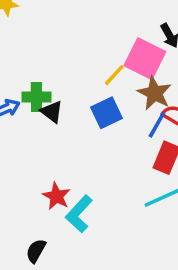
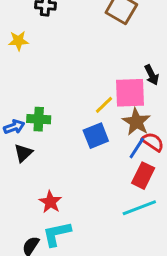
pink square: (145, 59) -> (130, 93), turned -32
black triangle: (52, 112) -> (23, 153), moved, turned 36
cyan L-shape: (79, 214) -> (57, 234), moved, turned 32

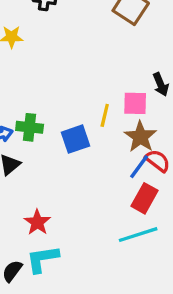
pink square: (130, 93) -> (135, 103), size x0.7
yellow line: (104, 105) -> (105, 115), turned -36
blue square: (96, 136) -> (76, 139), moved

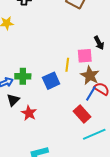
red rectangle: (145, 198) -> (82, 114), moved, turned -66
red star: (37, 222) -> (29, 113), moved

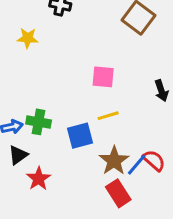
pink square: (85, 56) -> (103, 77), moved
yellow line: (67, 65) -> (108, 116), turned 56
brown star: (90, 75) -> (114, 161), moved

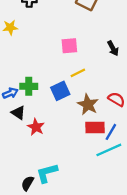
black triangle: (18, 155) -> (18, 113), turned -40
blue line: (137, 165) -> (111, 132), moved
red rectangle: (118, 193) -> (95, 127), turned -48

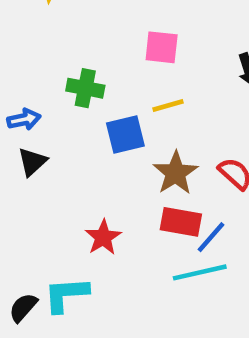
green cross: (29, 86) -> (85, 88), moved
black triangle: (18, 113) -> (32, 162), turned 32
red star: (36, 127) -> (103, 237), moved

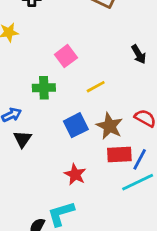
pink square: (162, 47) -> (66, 56), moved, turned -30
blue square: (125, 135) -> (76, 125), moved

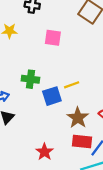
pink square: (66, 56) -> (53, 38), moved, turned 36
blue square: (76, 125) -> (52, 96), moved

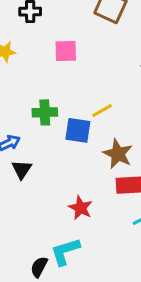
blue square: (52, 96) -> (78, 130), turned 36

